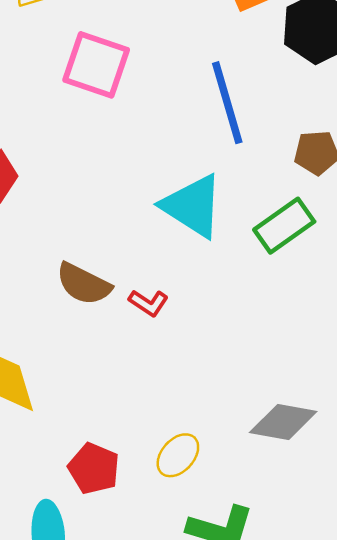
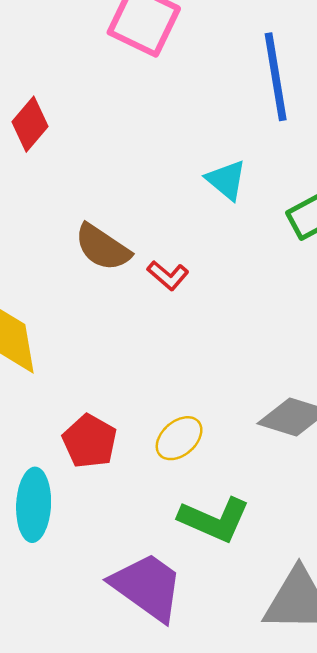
cyan triangle: (193, 206) -> (226, 180), size x0.6

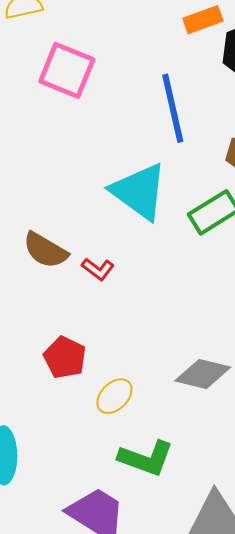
cyan triangle: (226, 180) -> (139, 192), size x1.8
red pentagon: (90, 441) -> (65, 357), moved

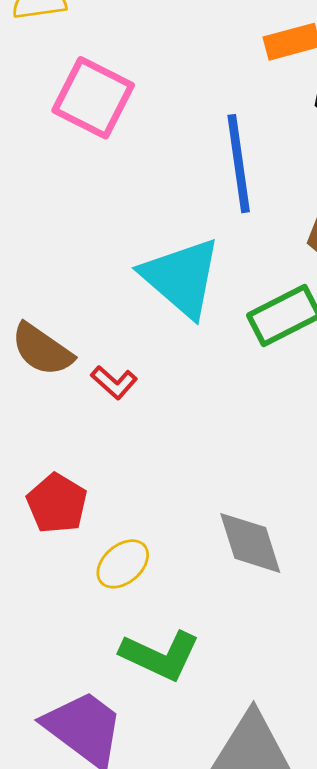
gray diamond: (203, 374) -> (250, 543), turned 54

